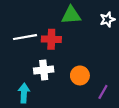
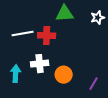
orange circle: (80, 75) -> (64, 75), moved
cyan arrow: (24, 93) -> (16, 74), moved

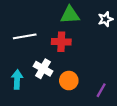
red cross: (47, 36) -> (61, 42), moved
white cross: (40, 64) -> (43, 69), turned 36

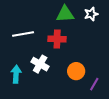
white star: (105, 19) -> (91, 14), moved
orange circle: (69, 81) -> (76, 71), moved

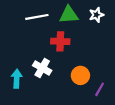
white line: (23, 34) -> (37, 17), moved

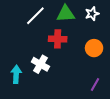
white line: (37, 17) -> (35, 16), turned -35
orange circle: (80, 75) -> (94, 48), moved

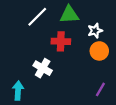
white star: (92, 14) -> (95, 31), moved
cyan arrow: (16, 74) -> (18, 91), moved

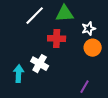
purple line: (100, 89) -> (85, 87), moved
cyan arrow: (18, 91) -> (19, 74), moved

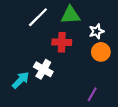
cyan arrow: (19, 74) -> (21, 80), turned 42

